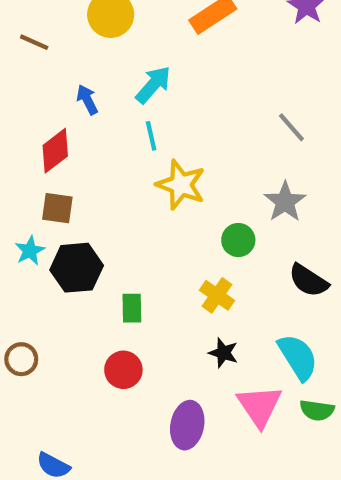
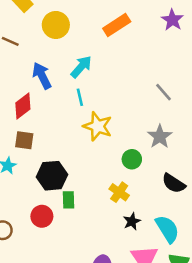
blue arrow: (87, 100) -> (42, 76), size x1.5
black hexagon: (77, 268) -> (52, 176), moved
black star: (223, 353) -> (132, 221), moved, turned 30
red circle: (123, 370) -> (42, 216), moved

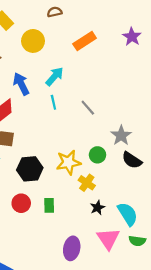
gray line: (164, 92) -> (88, 108), moved
yellow star: (98, 126) -> (68, 162), moved, turned -30
black semicircle: (174, 183) -> (132, 160), moved
green rectangle: (68, 200) -> (49, 205), moved

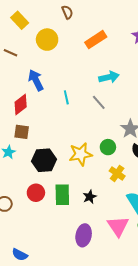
brown semicircle: (55, 12) -> (67, 12), turned 80
cyan arrow: (55, 76) -> (109, 77), moved, turned 36
yellow cross: (87, 183) -> (117, 173), moved
green rectangle: (49, 205) -> (62, 195), size x1.5
black star: (97, 208) -> (90, 197), moved

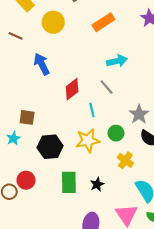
cyan line: (66, 97) -> (92, 110), moved
red diamond: (21, 104) -> (72, 89), moved
red circle: (36, 193) -> (26, 180), moved

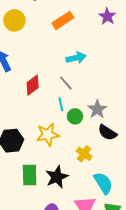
cyan line: (92, 110) -> (61, 104), moved
green circle: (116, 133) -> (75, 116), moved
black star: (97, 184) -> (57, 177), size x1.6

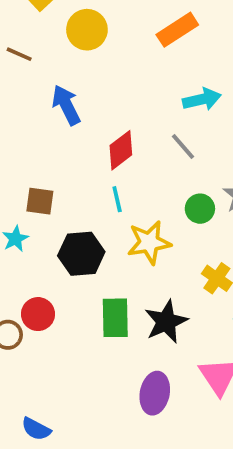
cyan line: (61, 104) -> (117, 199), moved

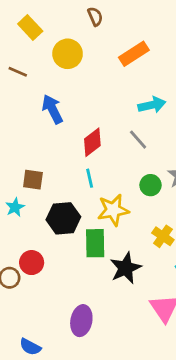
green rectangle: (115, 318) -> (95, 243), moved
purple ellipse: (155, 393) -> (81, 321), moved

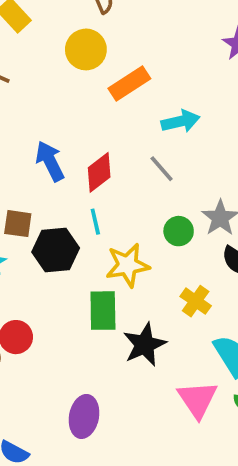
yellow circle: (68, 54) -> (86, 49), moved
orange rectangle: (134, 54) -> (129, 84), moved
blue arrow: (52, 109) -> (50, 161), moved
black hexagon: (63, 218) -> (56, 250), moved

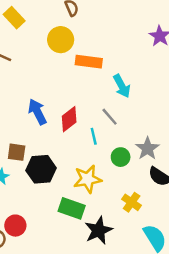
orange rectangle: (129, 84) -> (89, 62), turned 40
cyan arrow: (180, 121) -> (122, 86), turned 75
cyan line: (95, 222) -> (94, 136), moved
green rectangle: (103, 311) -> (72, 208), turned -70

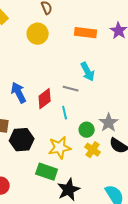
orange rectangle: (89, 62) -> (86, 33), moved
gray line: (110, 117) -> (71, 89), moved, turned -35
yellow cross: (132, 202) -> (93, 150), moved

